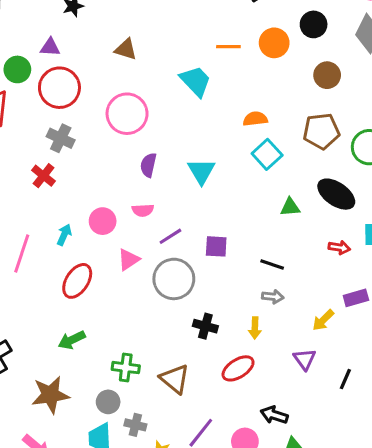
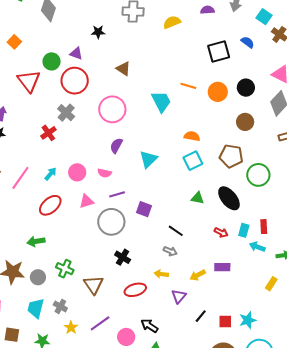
yellow arrow: (255, 328) -> (161, 274), moved, turned 80
gray circle: (108, 402) -> (38, 277), moved

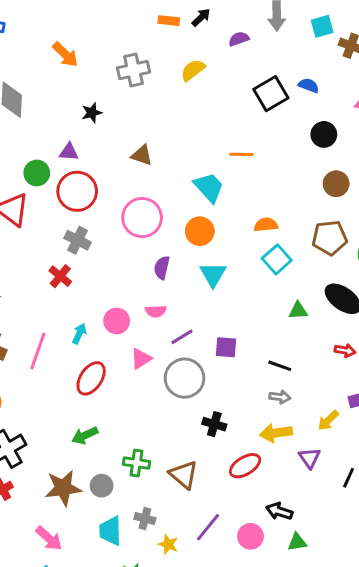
cyan square: (264, 17) -> (322, 26), turned -35
blue semicircle: (248, 42) -> (309, 85), moved
orange circle: (218, 92) -> (200, 231), moved
yellow arrow: (161, 274) -> (276, 433), size x1.5

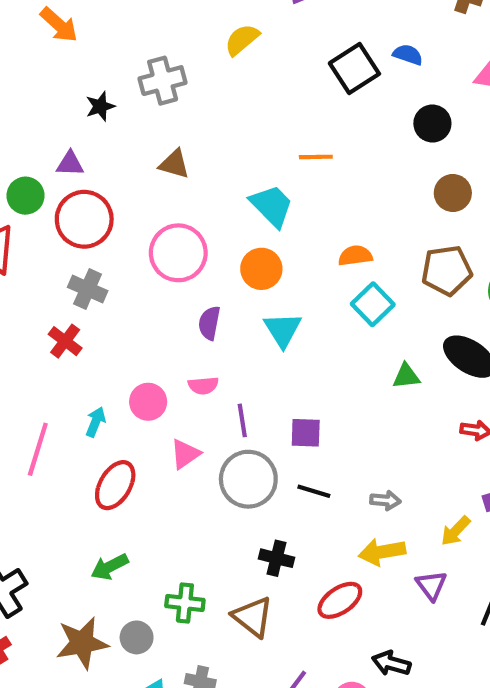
gray cross: (134, 70) -> (163, 81), moved
purple line: (182, 337) -> (242, 420), turned -65
black line: (280, 366) -> (314, 491), moved
black cross: (214, 424) -> (276, 558), moved

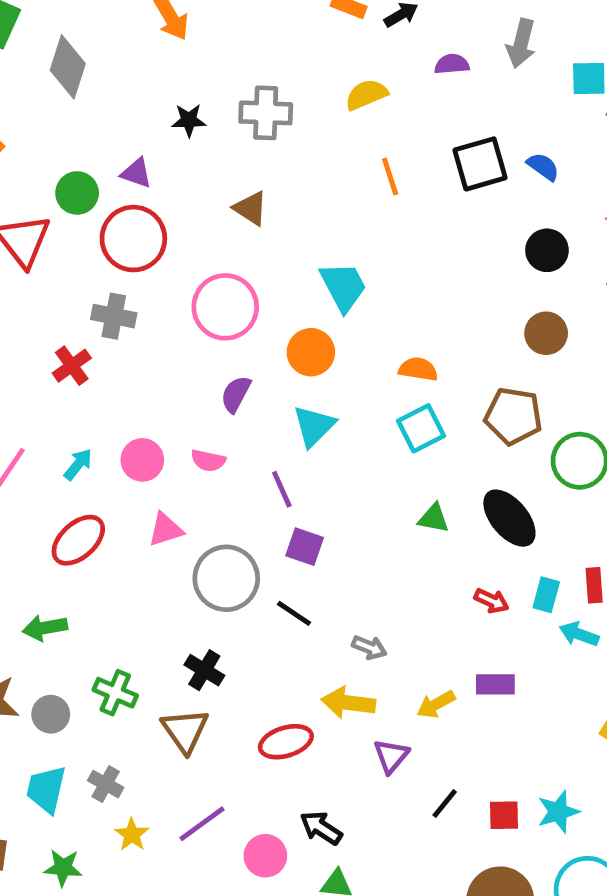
orange line: (316, 157) -> (390, 177), moved, turned 56
gray cross: (88, 289) -> (114, 316), turned -30
purple line: (242, 420) -> (282, 489), moved, turned -32
black cross: (276, 558) -> (204, 670), moved

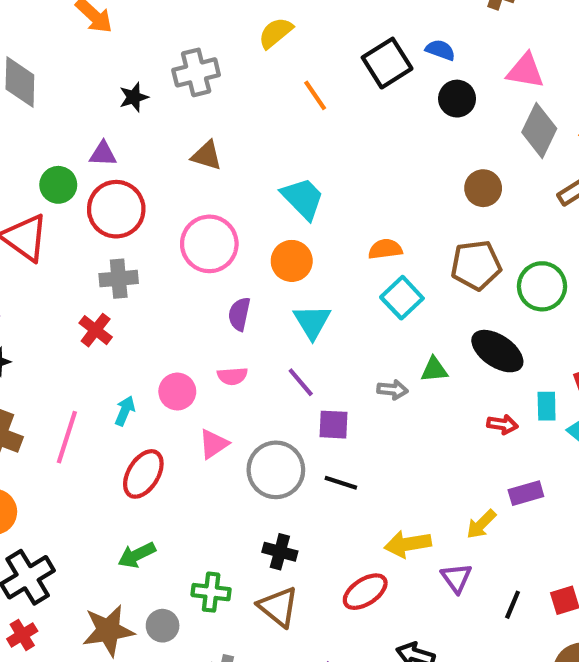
black circle: (547, 250) -> (457, 99), moved
gray arrow: (369, 647) -> (392, 390), moved

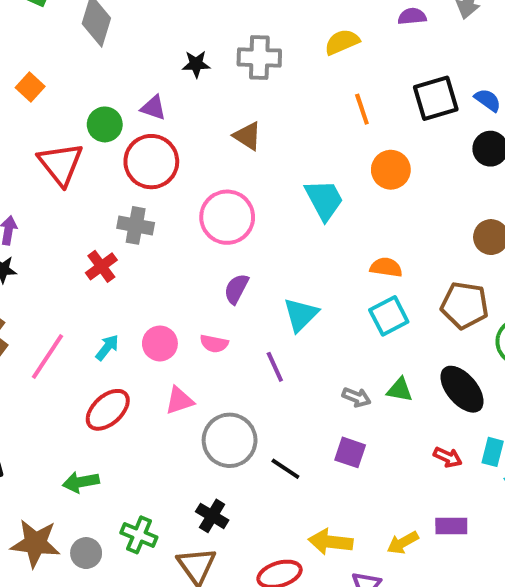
orange circle: (292, 261) -> (391, 170), moved
purple square: (334, 425) -> (350, 452), moved

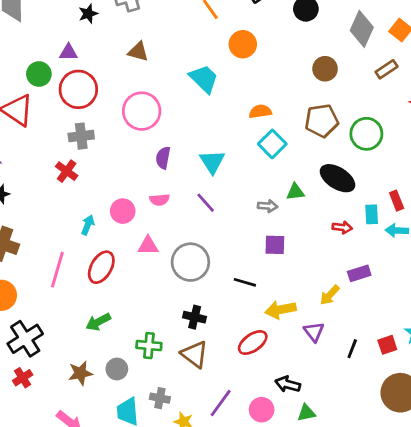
pink line: (48, 357) -> (57, 270), moved
pink triangle: (179, 401) -> (148, 246), turned 35
black line: (285, 469) -> (245, 282), moved
brown star: (35, 543) -> (80, 373), size x0.7

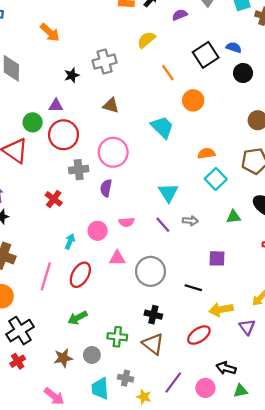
gray cross: (81, 136) -> (79, 170), moved
purple semicircle: (163, 158) -> (106, 188), moved
gray arrow: (268, 206) -> (190, 221), moved

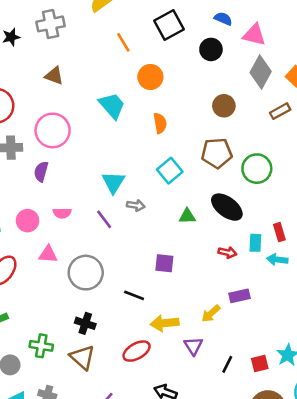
blue semicircle: (234, 47) -> (223, 19), moved
orange semicircle: (206, 153) -> (160, 123), moved, turned 84
gray arrow: (190, 221) -> (136, 205), moved

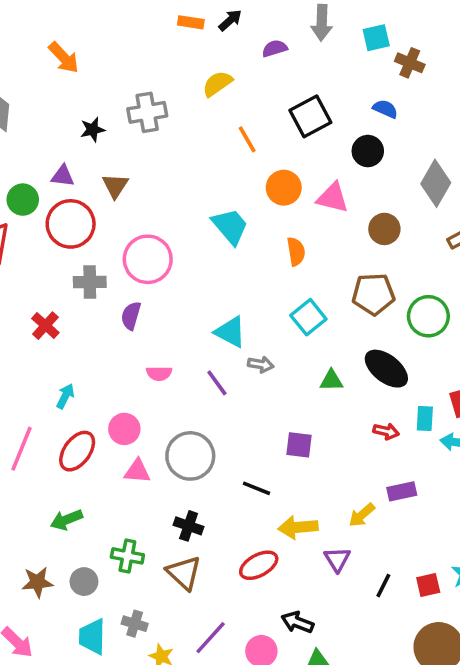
pink triangle: (254, 35) -> (333, 198), moved
brown triangle: (54, 76) -> (115, 186), moved, turned 42
cyan triangle: (113, 182) -> (230, 332), turned -35
pink circle: (28, 221) -> (124, 429), moved
pink triangle: (48, 254) -> (137, 471), moved

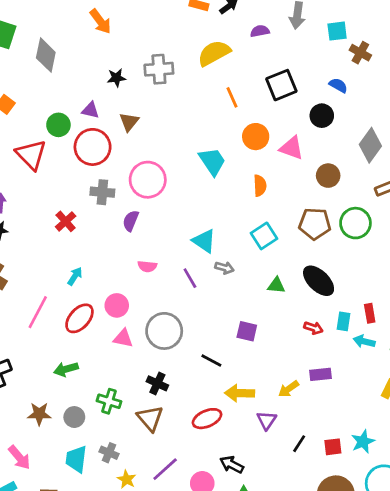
yellow semicircle: (217, 84) -> (214, 53), size x1.4
green circle: (428, 316) -> (355, 223), moved

